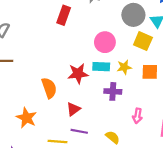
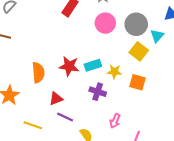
pink circle: (105, 42) -> (105, 23), moved
cyan rectangle: (101, 67) -> (93, 65), turned -35
purple line: (79, 131) -> (65, 117), moved

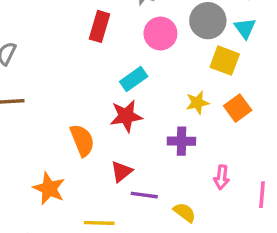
cyan rectangle: (93, 65) -> (134, 79), moved
orange square: (138, 82) -> (238, 108), turned -35

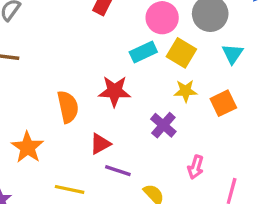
cyan triangle: (245, 28) -> (233, 54), moved
yellow square: (225, 61) -> (181, 53), moved
cyan rectangle: (134, 79) -> (143, 52), moved
purple cross: (181, 141) -> (163, 125), turned 30

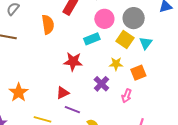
yellow square: (181, 53) -> (125, 39), moved
orange semicircle: (68, 107) -> (48, 25), moved
pink arrow: (196, 167) -> (127, 96), moved

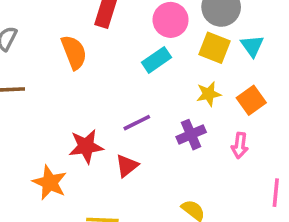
red star: (73, 62) -> (86, 146), moved
purple cross: (101, 84) -> (191, 135), turned 35
purple line: (72, 110) -> (137, 123), moved, turned -35

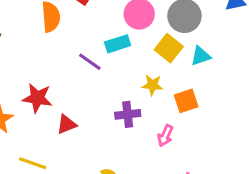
cyan triangle: (252, 46) -> (201, 56), turned 30
purple line: (137, 123) -> (90, 62), moved, turned 45

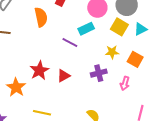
red star: (37, 98) -> (39, 70), turned -30
orange square: (186, 101) -> (135, 59), turned -35
red triangle: (67, 124) -> (63, 76), moved

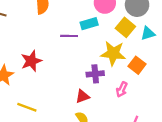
purple line: (70, 43) -> (69, 36), turned -35
yellow star: (112, 52) -> (113, 53), size x1.6
red triangle: (63, 76) -> (82, 96), moved

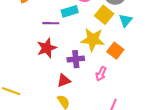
cyan triangle: (148, 33) -> (126, 20), turned -32
red star: (31, 61) -> (47, 48), moved

